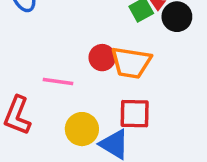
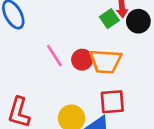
pink line: (58, 81) -> (54, 56), moved, turned 55

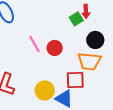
black circle: (138, 21) -> (95, 40), moved
orange trapezoid: (105, 61) -> (89, 61), moved

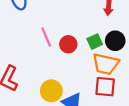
green square: (76, 19) -> (95, 42), moved
red square: (75, 80) -> (105, 87), moved

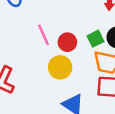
yellow circle: (51, 91) -> (60, 67), moved

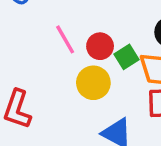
green square: (96, 39) -> (126, 57), moved

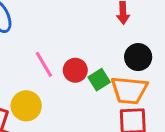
yellow circle: (93, 83) -> (26, 106), moved

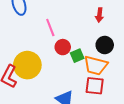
pink line: (44, 64) -> (50, 28), moved
yellow circle: (26, 106) -> (27, 65), size x1.4

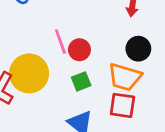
pink line: (50, 28) -> (60, 42), moved
green square: (77, 56) -> (81, 81), moved

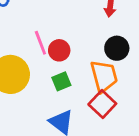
orange trapezoid: (125, 77) -> (104, 76), turned -120
red square: (122, 105) -> (102, 104), turned 36

